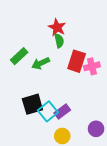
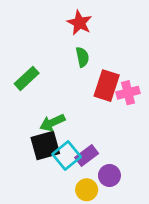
red star: (57, 27) -> (79, 23), moved
green arrow: (41, 63) -> (52, 123), moved
purple circle: (96, 129) -> (109, 175), moved

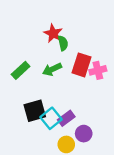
red star: (79, 23) -> (53, 33), moved
green rectangle: (27, 78) -> (21, 70), moved
green arrow: (52, 123) -> (52, 69), moved

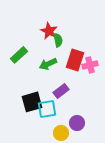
green rectangle: (21, 70) -> (19, 55), moved
cyan square: (51, 118) -> (47, 109), turned 30
purple rectangle: (66, 118) -> (61, 91), moved

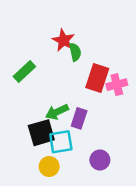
green arrow: (48, 64) -> (57, 112), moved
purple rectangle: (61, 91) -> (79, 118), turned -35
yellow circle: (61, 133) -> (49, 166), moved

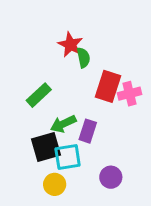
green rectangle: (24, 72) -> (39, 95), moved

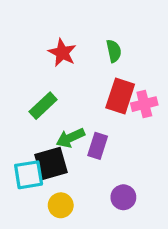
red star: (70, 45) -> (62, 53), moved
green semicircle: (83, 58) -> (114, 51), moved
cyan square: (68, 157) -> (29, 175), moved

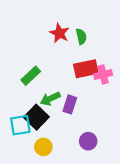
red star: (62, 53) -> (59, 33), moved
red rectangle: (120, 96) -> (86, 69), turned 60
black square: (51, 164) -> (36, 117), turned -30

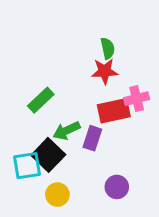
red star: (59, 33) -> (105, 71), moved, turned -30
red rectangle: (86, 69) -> (114, 111), moved

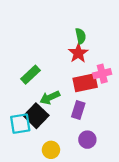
red star: (105, 71) -> (78, 53), turned -30
purple rectangle: (92, 138) -> (78, 110), moved
yellow circle: (57, 195) -> (51, 150), moved

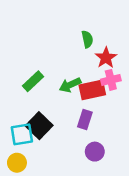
red star: (78, 53) -> (106, 58), moved
green arrow: (50, 97) -> (70, 85), moved
yellow circle: (51, 150) -> (17, 163), moved

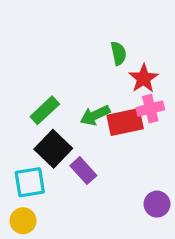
purple rectangle: (85, 119) -> (83, 171), moved, turned -60
black square: (39, 126) -> (53, 149), moved
purple circle: (95, 152) -> (157, 204), moved

